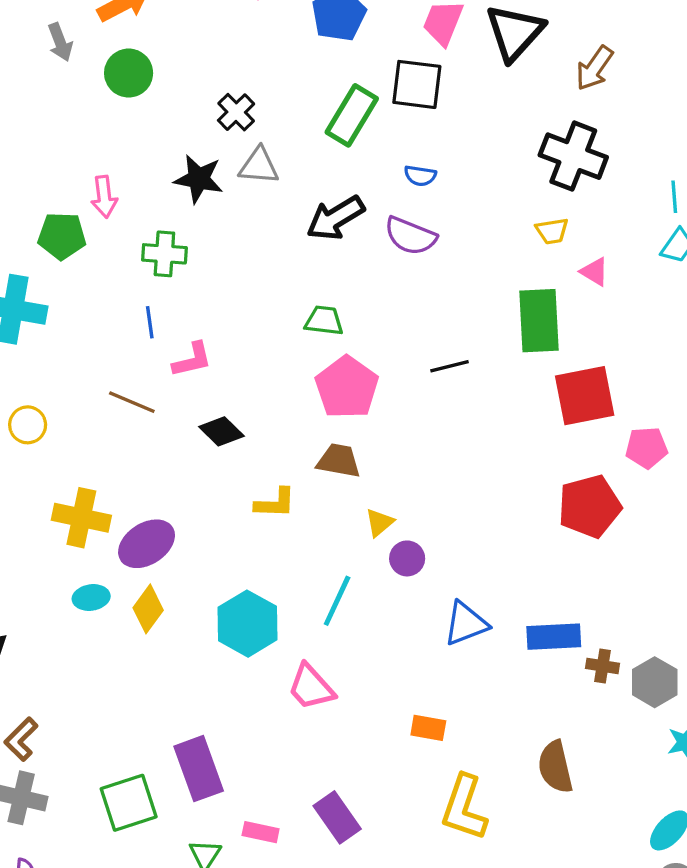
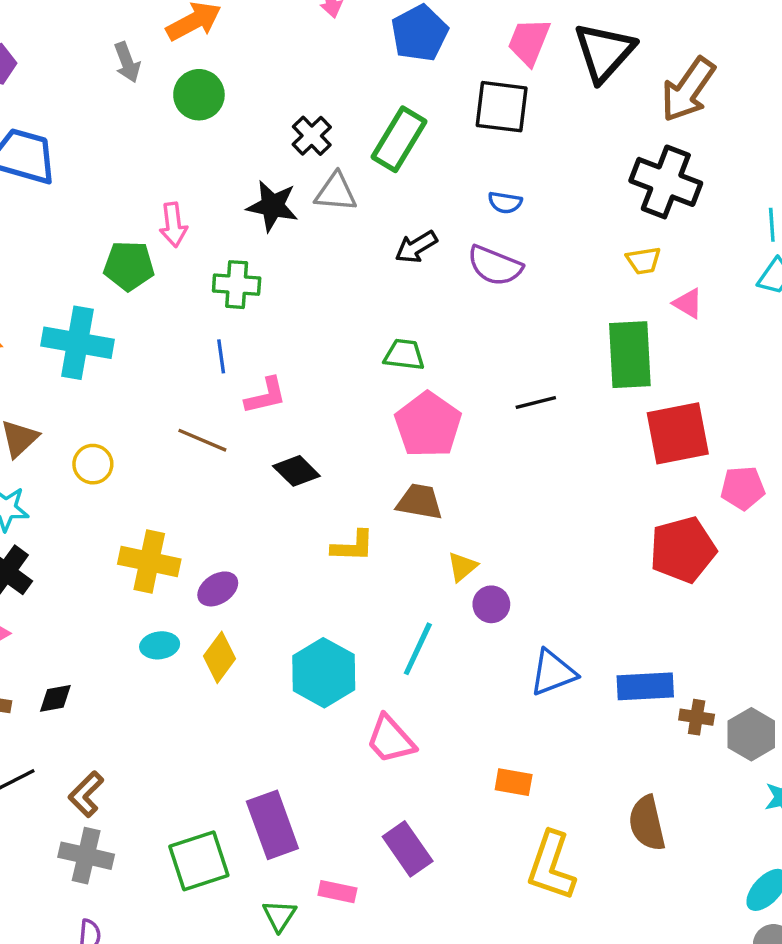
brown arrow: (594, 68) -> (688, 90), size x1.4
green rectangle: (352, 115) -> (399, 139), moved
black arrow: (335, 218) -> (416, 247), size x0.7
purple ellipse: (147, 544) -> (218, 589), size x0.7
purple rectangle: (337, 817) -> (408, 849), moved

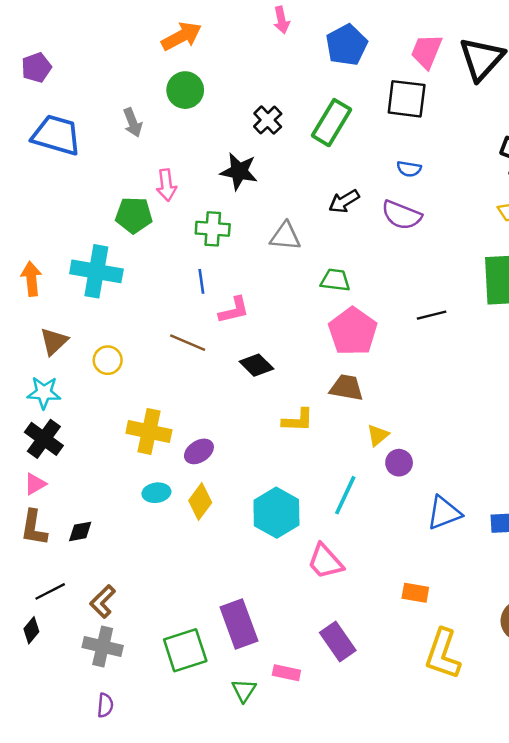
gray arrow: (127, 62) -> (133, 123), moved
gray triangle: (336, 192) -> (285, 236), moved

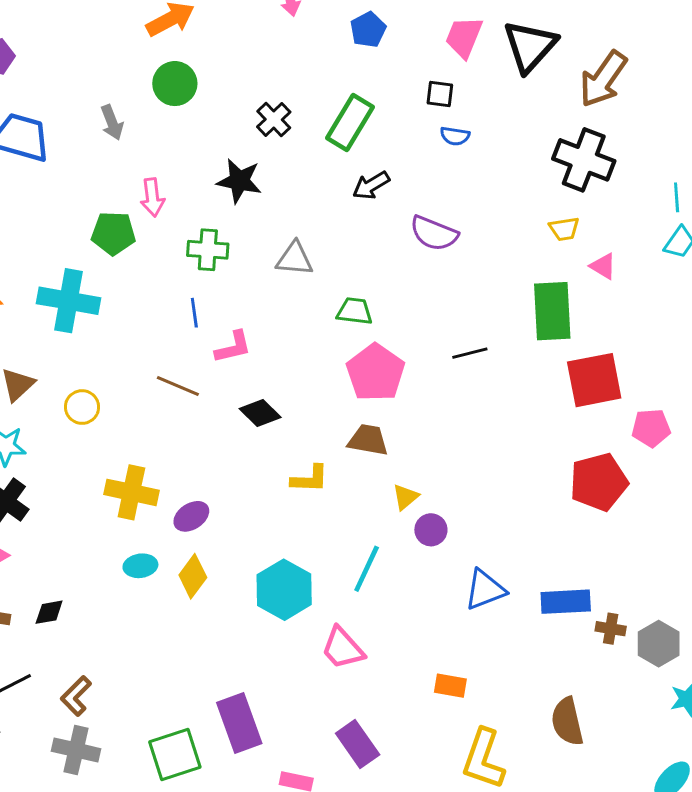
blue pentagon: (346, 45) -> (368, 30), size x0.7
black square: (407, 99) -> (440, 94), size x0.6
blue semicircle: (409, 169) -> (455, 136), moved
black arrow: (344, 201) -> (371, 185), moved

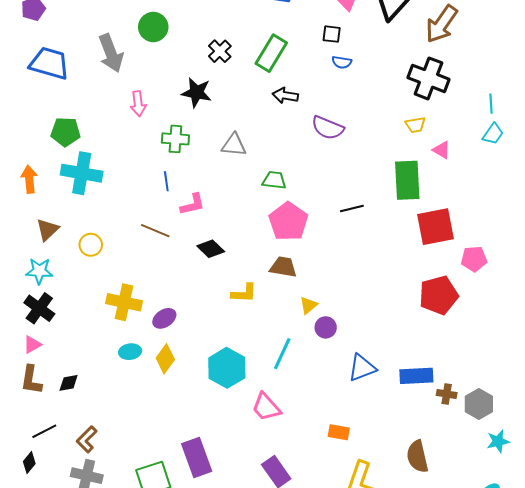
gray arrow: (112, 122) -> (111, 53), size x1.6
black arrow: (371, 185) -> (285, 96), turned 40
green pentagon: (113, 233) -> (66, 132), moved

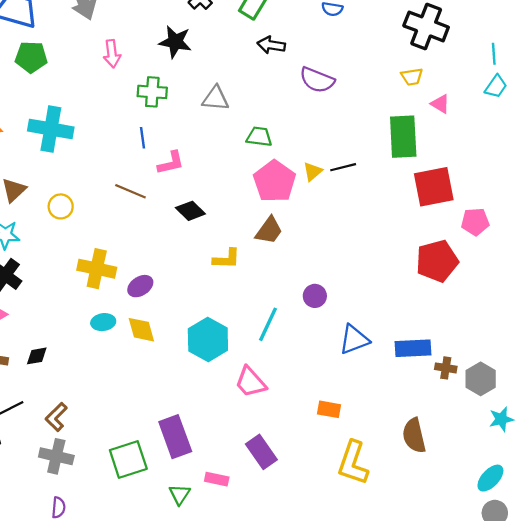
green pentagon: (66, 132) -> (31, 57), moved
brown trapezoid: (283, 267) -> (269, 230), turned 116
yellow triangle: (309, 305) -> (313, 172), moved
yellow diamond: (165, 359) -> (141, 330), turned -52

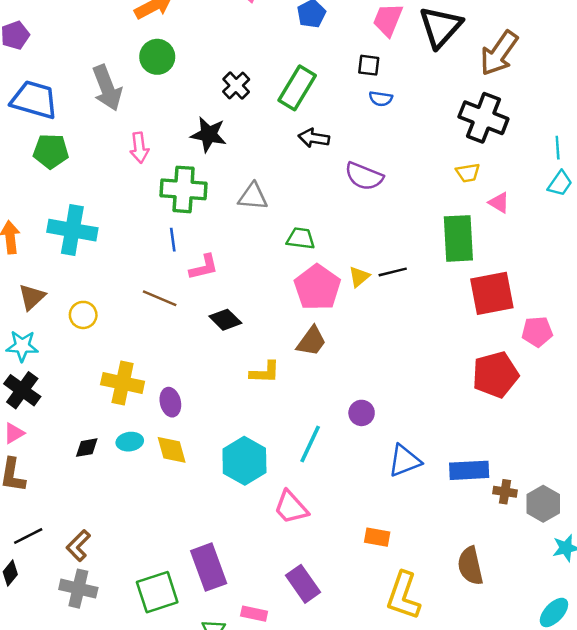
green cross: (152, 92) -> (184, 189), size x1.4
purple ellipse: (140, 286) -> (170, 402), turned -70
black diamond: (37, 356) -> (87, 448), moved

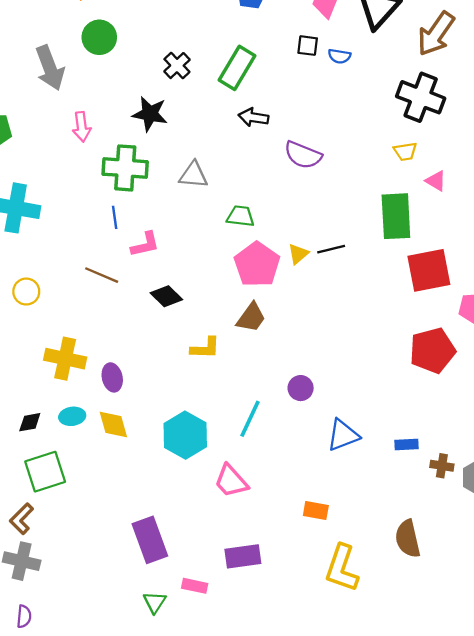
blue semicircle: (381, 99) -> (339, 56), moved
blue rectangle: (469, 470) -> (407, 445), size x0.6
purple rectangle: (303, 584) -> (243, 556), turned -63
green square: (157, 592) -> (45, 472), moved

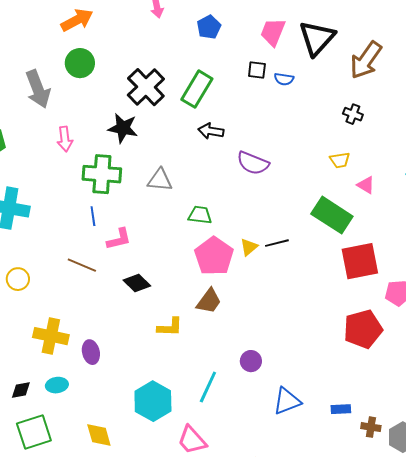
black cross: (177, 66) -> (146, 87), size x1.6
black cross: (421, 97) -> (353, 114), size x0.5
green rectangle: (396, 216) -> (332, 215), turned -54
yellow diamond: (113, 425) -> (99, 435), moved

